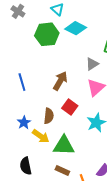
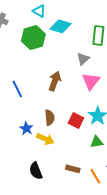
red square: (70, 107) -> (76, 120), moved
green triangle: (64, 146) -> (97, 142), moved, size x0.6

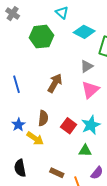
cyan triangle: (39, 11) -> (62, 13), moved
cyan diamond: (60, 26) -> (84, 32), moved

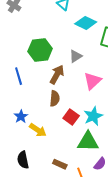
green hexagon: (41, 37) -> (40, 50), moved
gray triangle: (87, 66) -> (76, 56), moved
brown semicircle: (43, 118) -> (55, 98), moved
green triangle: (85, 151) -> (88, 142), size x1.6

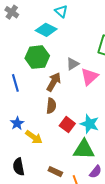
cyan diamond: (86, 23) -> (46, 30), moved
pink triangle: (92, 81) -> (89, 77), moved
cyan star: (93, 116) -> (90, 124), turned -30

